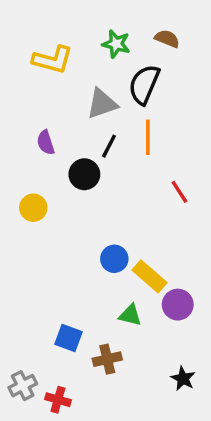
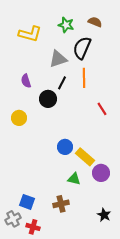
blue square: (69, 338) -> (27, 202), moved

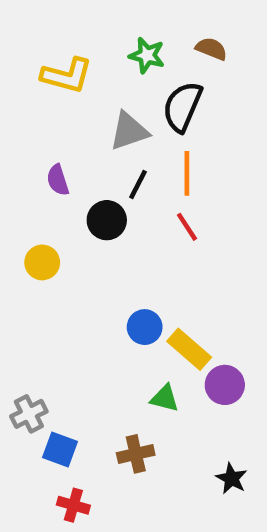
red line: (102, 109) -> (187, 227), moved
gray cross: (13, 219) -> (29, 414), moved

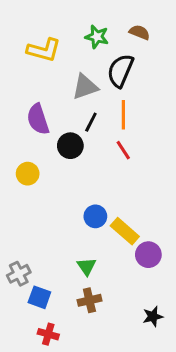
purple semicircle: (58, 180) -> (38, 119), size x1.5
green triangle: (165, 398) -> (87, 266), moved, turned 42
black star: (231, 478) -> (153, 316), turned 30

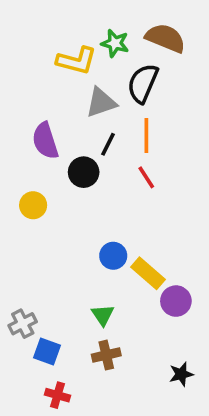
brown semicircle: (140, 32) -> (165, 38), size x1.6
yellow L-shape: (44, 50) -> (77, 61), moved

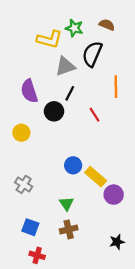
brown semicircle: (165, 38) -> (107, 25), size x0.6
orange line: (146, 136) -> (116, 87), moved
gray cross: (23, 324) -> (24, 184), moved, turned -30

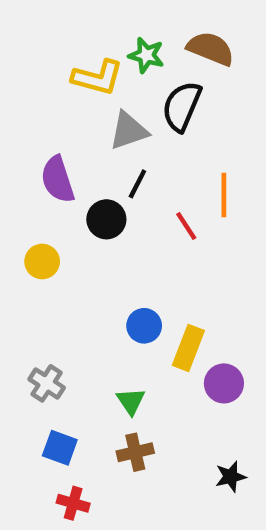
brown semicircle: (107, 25) -> (211, 49), size x1.5
orange line: (116, 87) -> (224, 195), moved
yellow rectangle: (96, 177) -> (188, 348), turned 70
gray cross: (24, 184) -> (47, 383), moved

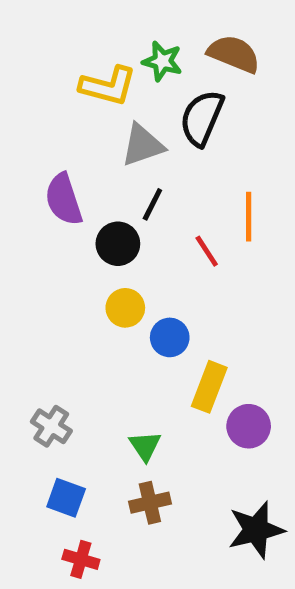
yellow circle: (42, 261) -> (125, 308), moved
blue circle: (144, 326) -> (170, 337), moved
black star: (231, 477) -> (256, 530), size x1.6

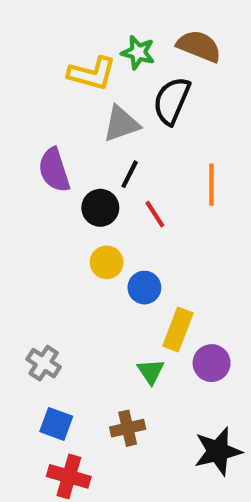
red line: (207, 251) -> (155, 214), moved
green triangle: (145, 446) -> (151, 371), moved
red cross: (81, 559) -> (69, 476), size x1.4

